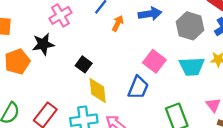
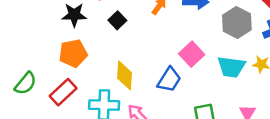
orange pentagon: (17, 62) -> (73, 53), moved
black square: (84, 64) -> (117, 20), moved

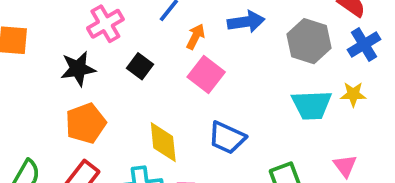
pink square: (192, 54) -> (206, 75), moved
blue trapezoid: (169, 80) -> (227, 138), turned 92

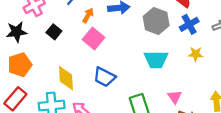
yellow star: (353, 94) -> (196, 54), moved

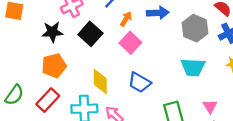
black square: (54, 32) -> (90, 34), size x1.5

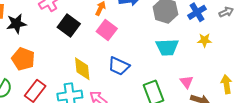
black star: (52, 32) -> (16, 24), moved
orange pentagon: (54, 66) -> (23, 59), moved, turned -30

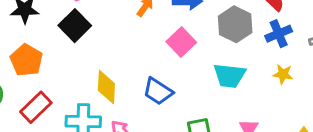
black square: (69, 25) -> (75, 26), moved
pink square: (107, 30) -> (181, 42), moved

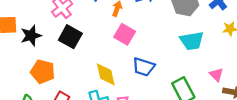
pink square: (181, 42) -> (125, 34), moved

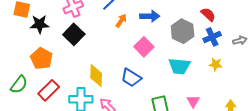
pink square: (125, 34) -> (144, 47), moved

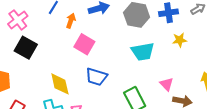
blue cross: (212, 37) -> (169, 13), turned 30
pink square: (144, 47) -> (84, 44), moved

